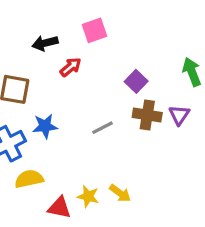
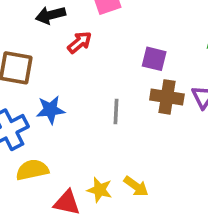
purple square: (136, 81) -> (154, 59), turned -30
gray line: (102, 128) -> (116, 112), turned -60

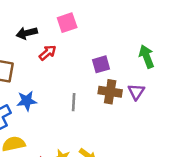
purple square: (154, 59) -> (101, 64), turned -30

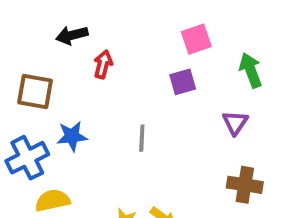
pink square: (67, 23) -> (196, 39), moved
red arrow: (48, 53) -> (103, 64), turned -36
brown cross: (110, 92) -> (245, 185), moved

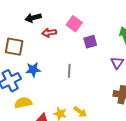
pink square: (196, 39) -> (74, 24), moved, turned -35
red arrow: (103, 64) -> (49, 33), turned -112

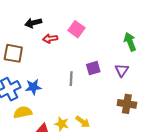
purple square: (90, 42) -> (93, 68), moved
blue star: (33, 70) -> (33, 87), moved

